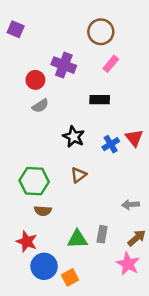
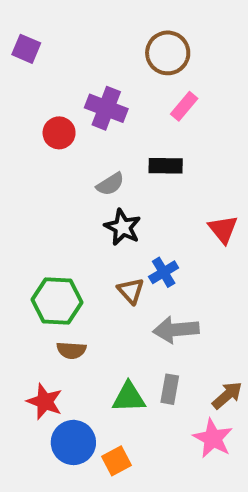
gray semicircle: (40, 106) -> (110, 184), moved
blue cross: (111, 144) -> (164, 272), moved
brown triangle: (79, 175) -> (131, 291), turned -35
gray arrow: (130, 205) -> (176, 330), moved, size x1.5

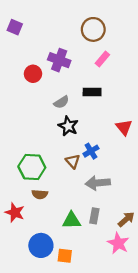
red star: (45, 401) -> (15, 212), moved
orange square: (116, 461) -> (65, 256), turned 35

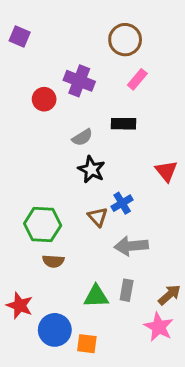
red star: (15, 212) -> (20, 305), moved

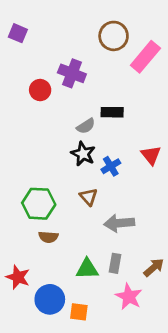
pink rectangle: (137, 79) -> (145, 57), moved, size x1.6
gray semicircle: (82, 137) -> (86, 126), moved
blue cross: (122, 203) -> (111, 166), moved
pink star: (159, 327) -> (129, 297), moved

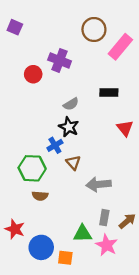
black rectangle: (112, 112) -> (109, 93), moved
blue cross: (111, 166) -> (55, 145), moved
gray rectangle: (115, 263) -> (104, 218), moved
green triangle: (87, 269) -> (82, 234), moved

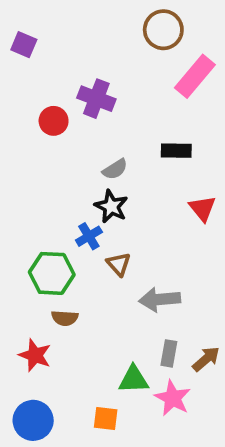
brown circle: (94, 29) -> (163, 30), moved
red star: (15, 229) -> (35, 355), moved
blue circle: (41, 247) -> (33, 420), moved

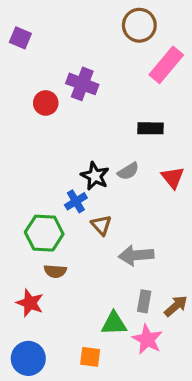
gray semicircle: (115, 169) -> (128, 171), moved

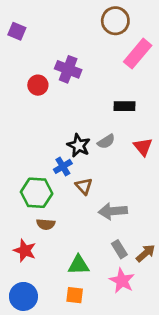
gray rectangle: (144, 301) -> (119, 249), turned -42
green triangle: (114, 324) -> (79, 265), moved

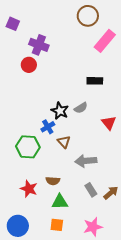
purple cross: (68, 69) -> (39, 45), moved
red triangle: (143, 147) -> (109, 123), moved
brown semicircle: (46, 224) -> (53, 181), moved
red star: (25, 250) -> (29, 189), moved
pink star: (122, 281) -> (93, 227), moved, turned 30

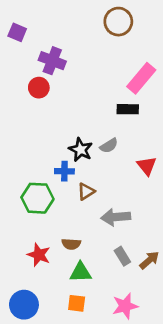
pink rectangle: (105, 41) -> (141, 78), moved
blue cross: (48, 127) -> (64, 171), turned 32
brown triangle: (64, 142) -> (86, 191), turned 40

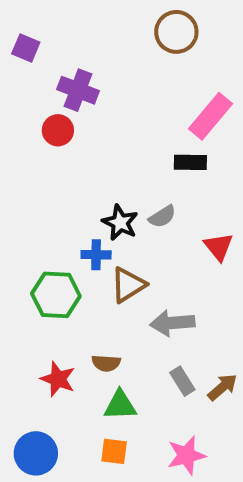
brown triangle: (86, 191) -> (128, 285), size x1.4

